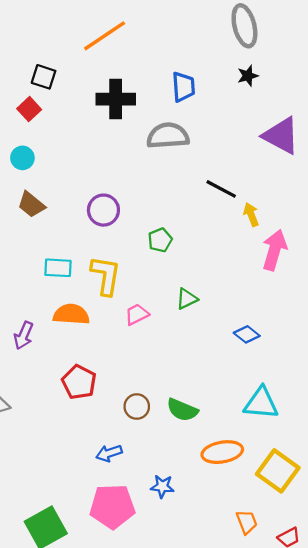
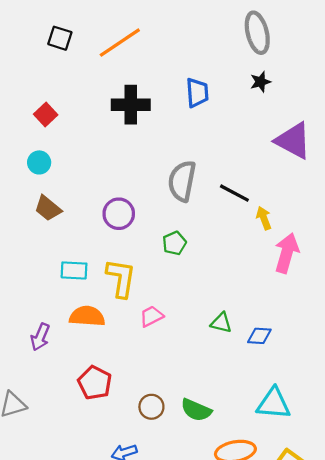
black square: (44, 77) -> (60, 38), moved
gray semicircle: (168, 136) -> (182, 181), moved, turned -75
green triangle: (187, 299) -> (221, 323), moved, turned 40
blue diamond: (247, 334) -> (259, 336), turned -35

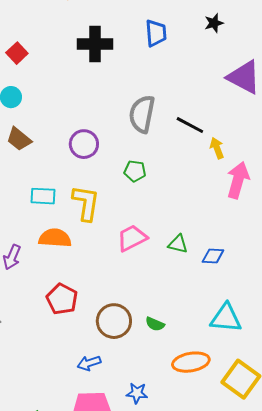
green pentagon: (174, 243) -> (135, 171), turned 30
pink trapezoid: (151, 316) -> (132, 238), moved, size x1.4
brown circle: (151, 407) -> (114, 321), size x1.5
green semicircle: (196, 410) -> (155, 324), size x0.7

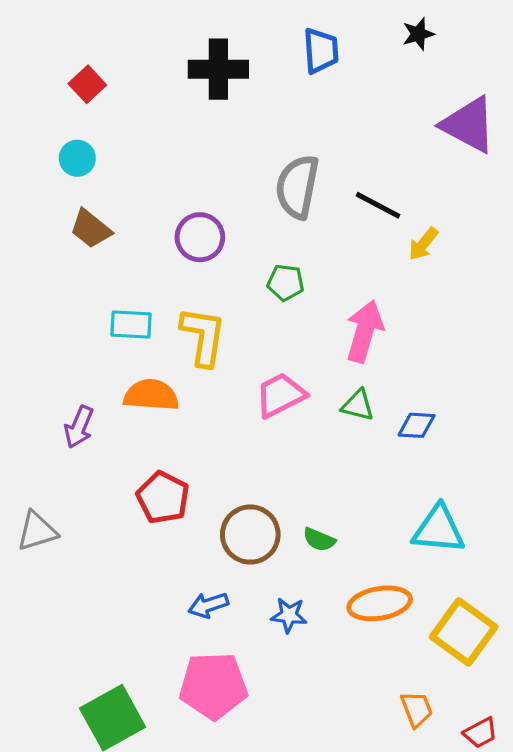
yellow arrow: (217, 148) -> (423, 244), turned -120
pink arrow: (238, 180) -> (365, 331), moved
blue star: (137, 393) -> (289, 615), moved

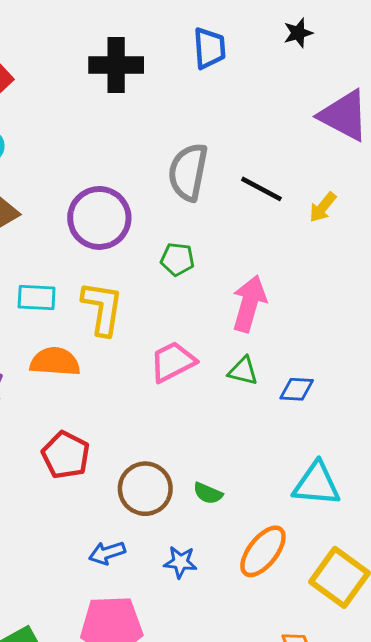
purple circle: (200, 237) -> (99, 218), size x1.4
yellow arrow: (423, 244) -> (323, 207), moved
orange ellipse: (380, 603) -> (263, 551), turned -42

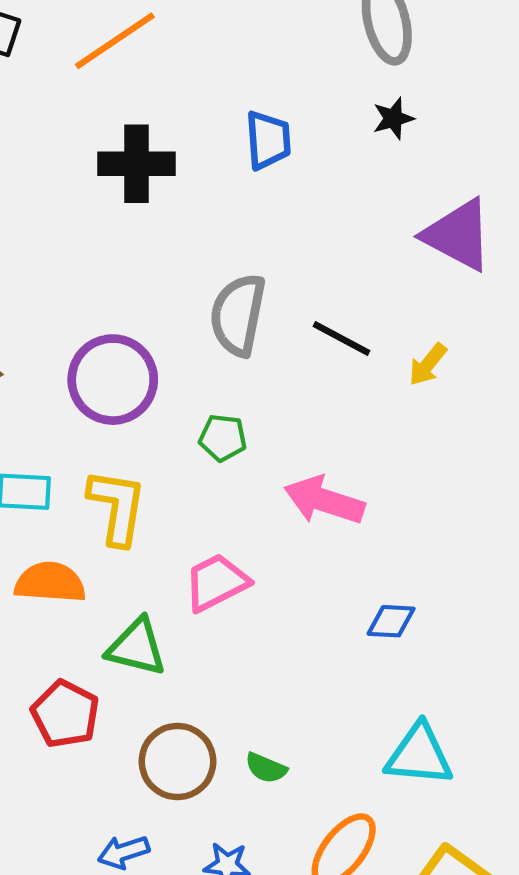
pink arrow: (249, 304) -> (324, 500), turned -88
green triangle: (243, 371) -> (136, 647), moved, size x1.4

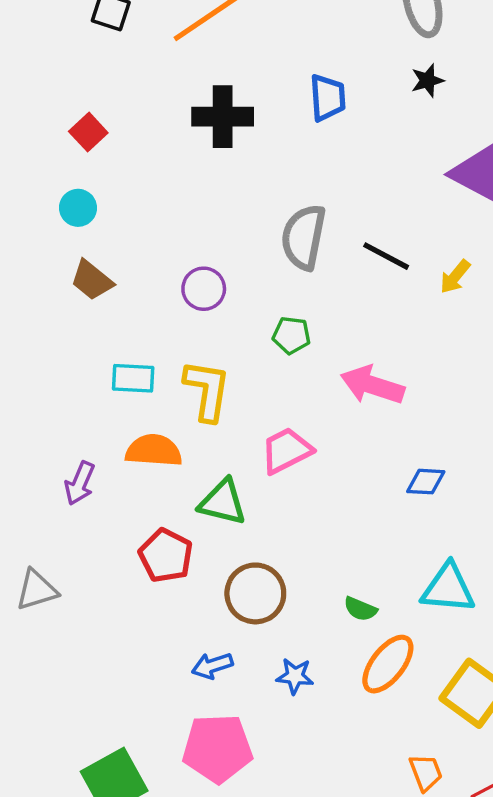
purple circle: (113, 380) -> (204, 289), size x0.6
green semicircle: (266, 768) -> (360, 609), moved

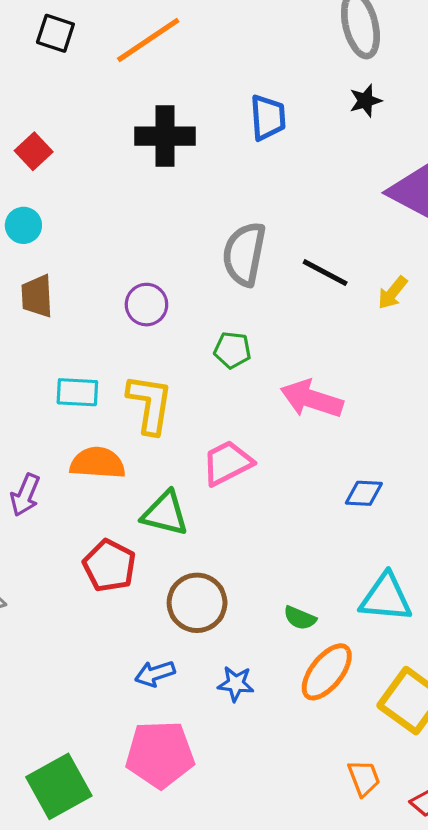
brown trapezoid: (92, 280) -> (37, 296), turned 48

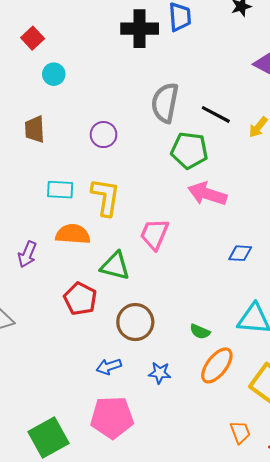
black cross: (165, 136) -> (140, 29), moved
cyan circle: (23, 225) -> (54, 74), moved
green pentagon: (232, 350) -> (189, 150), moved, size x1.6
pink trapezoid: (227, 463) -> (154, 234), turned -40

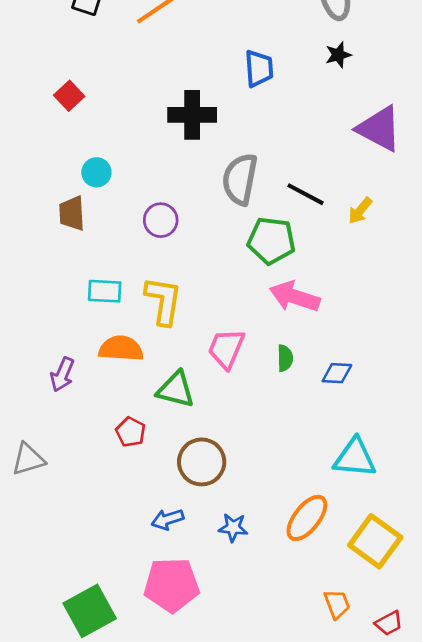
black cross: (140, 29) -> (192, 115), moved
cyan circle: (54, 74) -> (96, 172), moved
red pentagon: (80, 299) -> (131, 432), size x0.7
green semicircle: (200, 332) -> (285, 358), moved, turned -114

